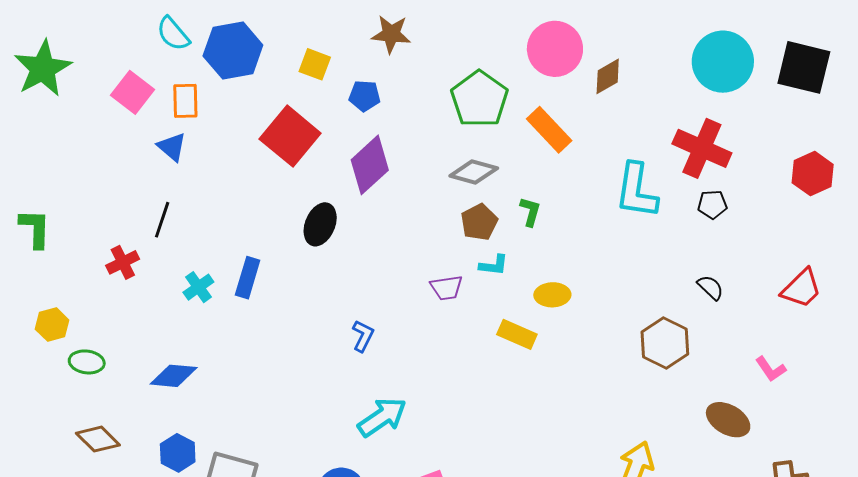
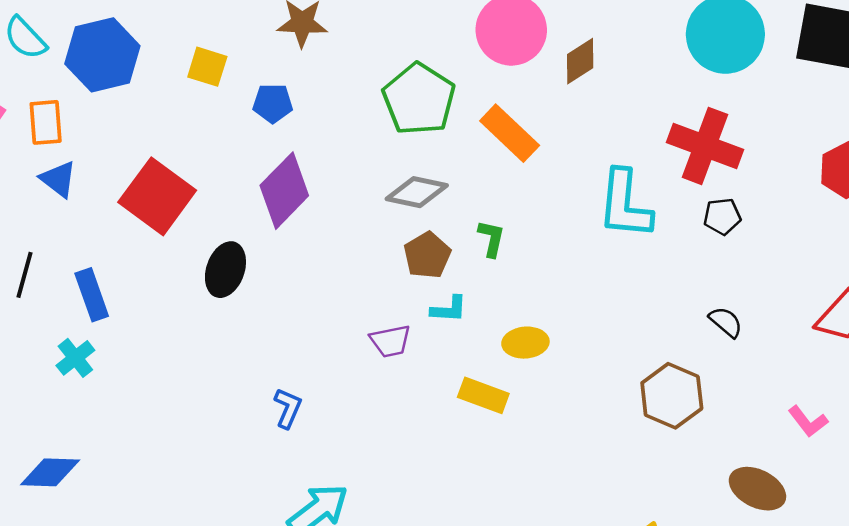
red square: (290, 136) -> (157, 196), moved
blue triangle: (172, 147) -> (58, 179), moved
blue rectangle: (248, 278) -> (92, 295), moved, turned -33

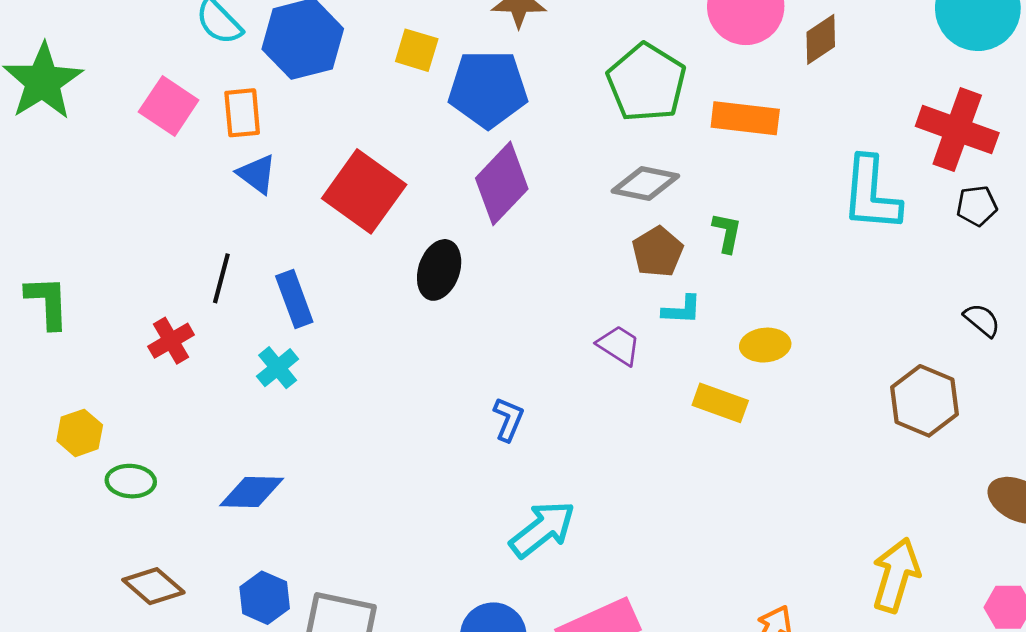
blue pentagon: (273, 103) -> (488, 89), size x1.8
orange rectangle: (510, 133) -> (745, 118), turned -36
purple trapezoid: (390, 341) -> (619, 345), turned -135

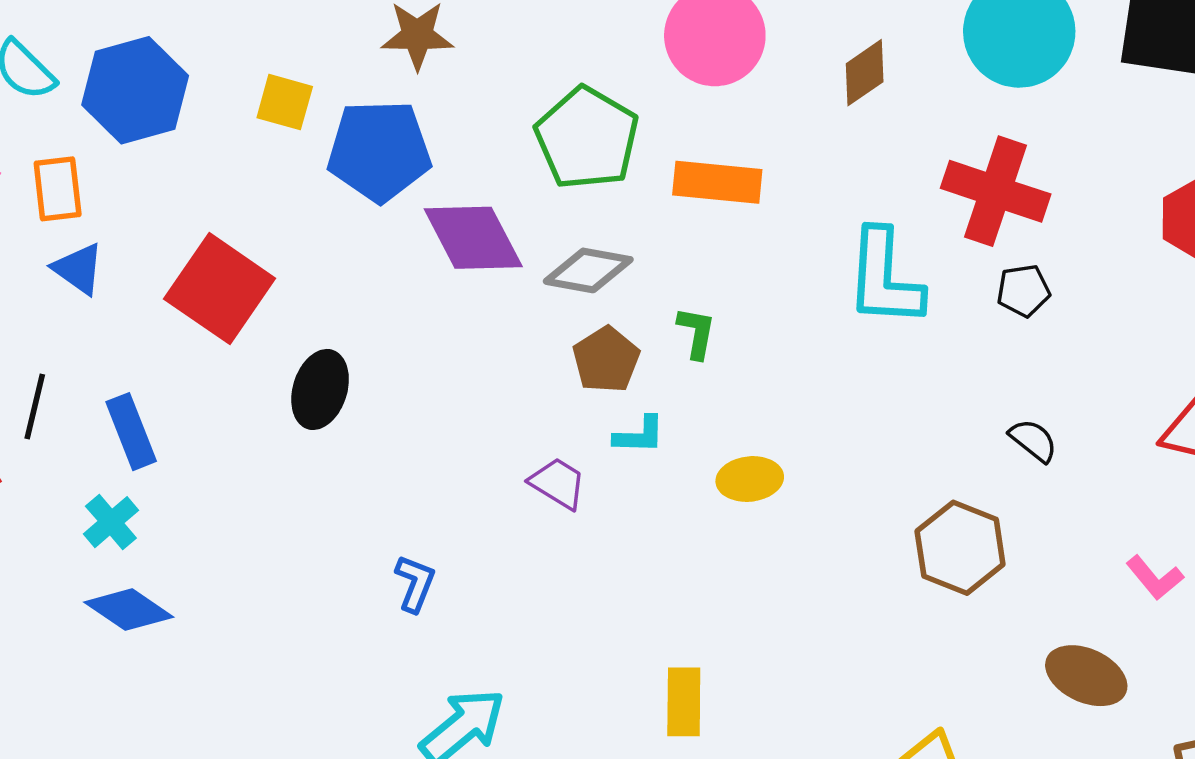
brown diamond: (821, 39) -> (865, 73), moved
purple diamond: (502, 183) -> (473, 238), moved, turned -70
yellow rectangle: (720, 403) -> (684, 702), moved, turned 72
blue diamond: (252, 492) -> (129, 610), moved, turned 34

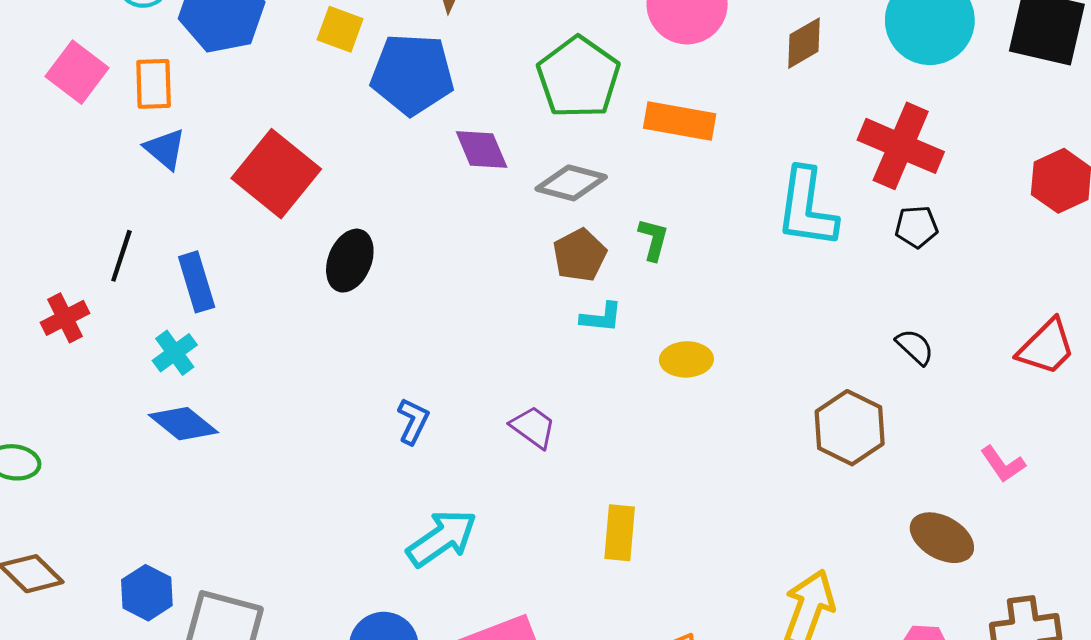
purple diamond: (473, 238) -> (482, 149), size x0.7
purple trapezoid: (558, 483) -> (533, 427), moved

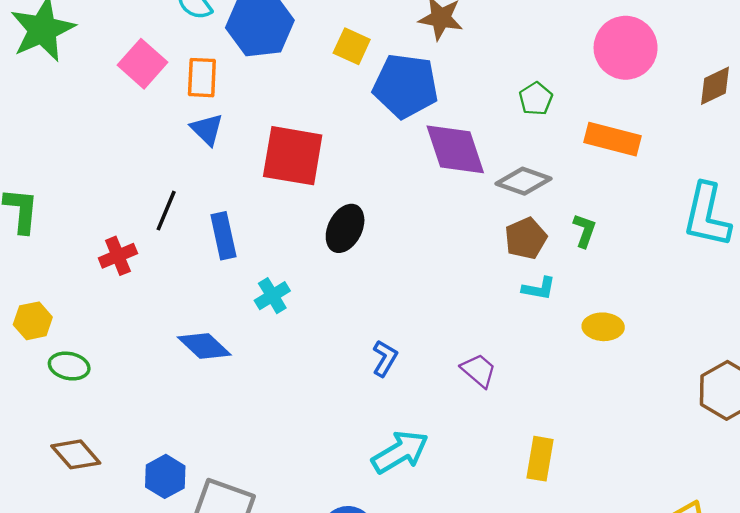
green pentagon: (579, 77) -> (536, 99), size x0.5
purple diamond: (482, 149) -> (455, 149), size x1.5
red square: (276, 174) -> (293, 156), turned -34
cyan cross: (175, 353) -> (272, 296), moved

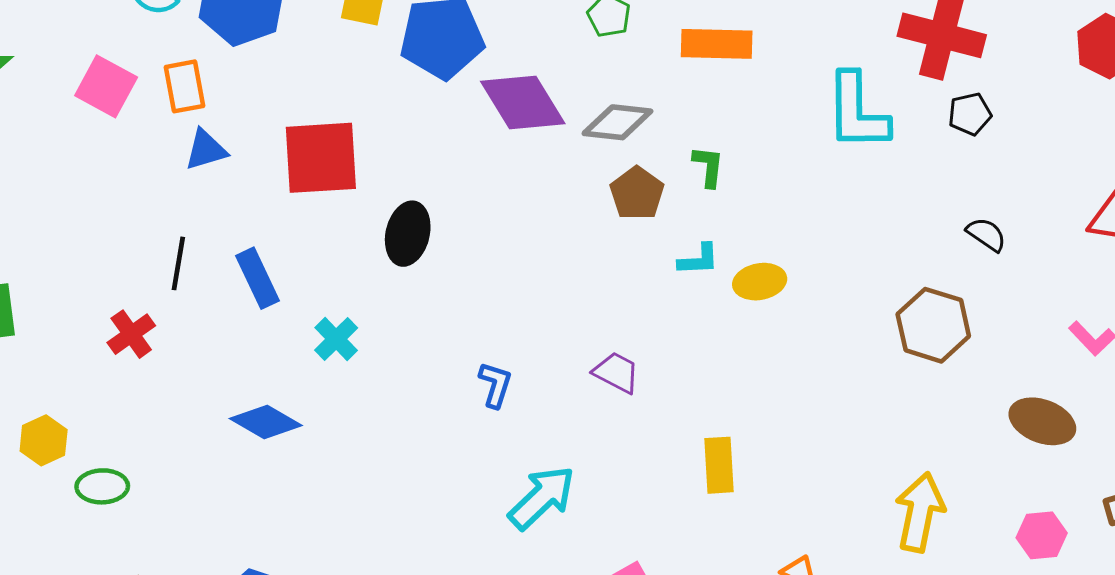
blue triangle: (207, 129) -> (206, 150), turned -48
cyan L-shape: (539, 288) -> (699, 260), moved

